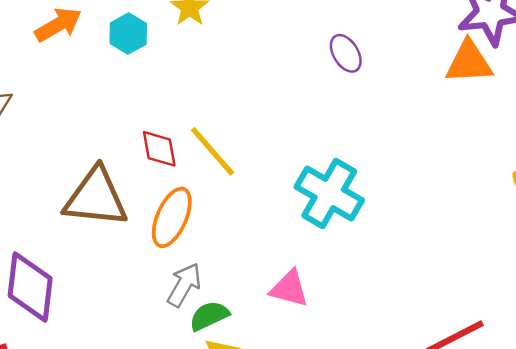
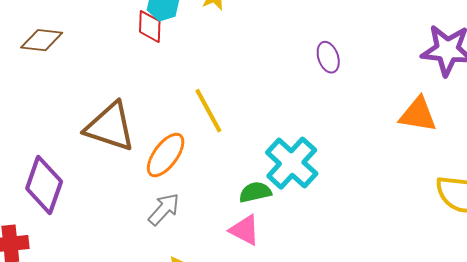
orange triangle: (469, 62) -> (418, 115), moved
red diamond: (159, 149) -> (150, 26), moved
green semicircle: (209, 316) -> (255, 192), moved

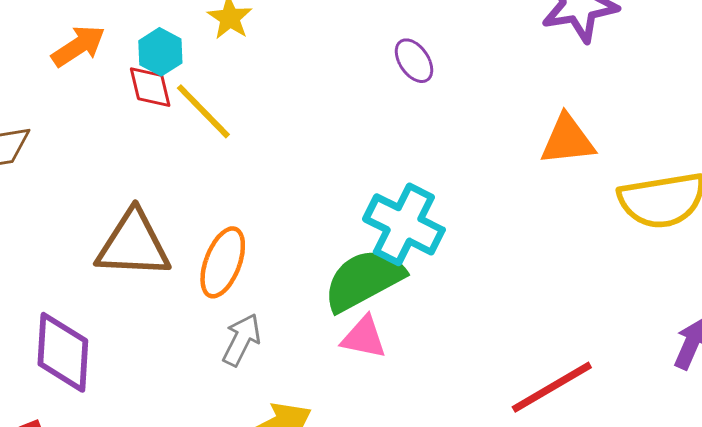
yellow line: (208, 111) -> (203, 111), moved
orange triangle: (418, 115) -> (567, 140), moved
green semicircle: (255, 192) -> (364, 280), size x1.8

